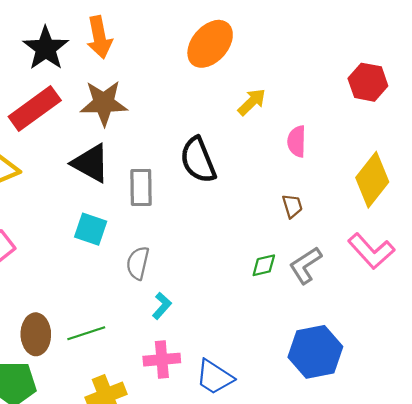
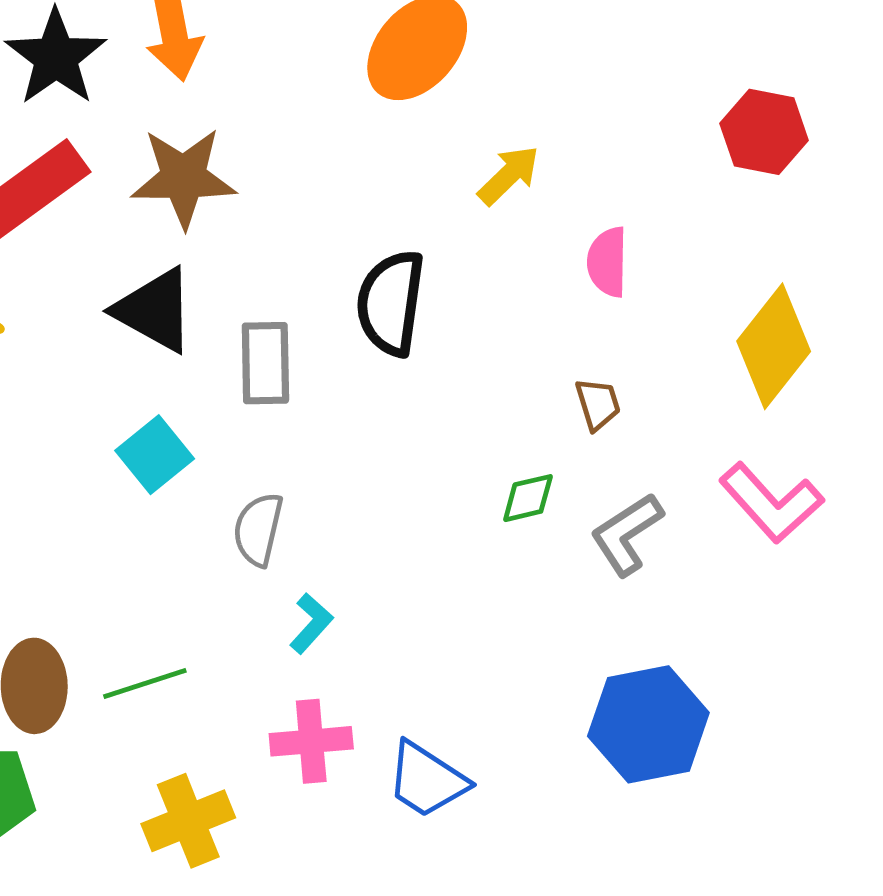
black semicircle: (198, 160) -> (391, 303), turned 30
cyan square: (91, 229) -> (155, 455), turned 32
green diamond: (264, 265) -> (528, 498), moved

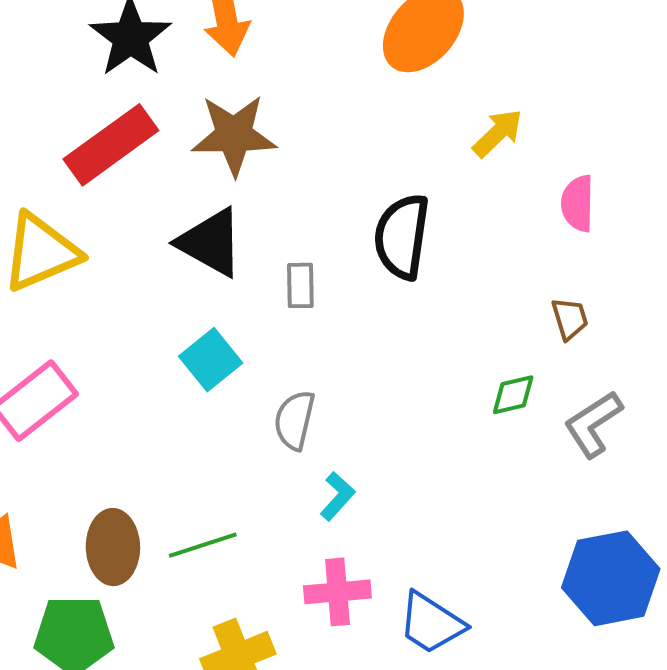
gray rectangle: (265, 363) -> (300, 285), size x0.7

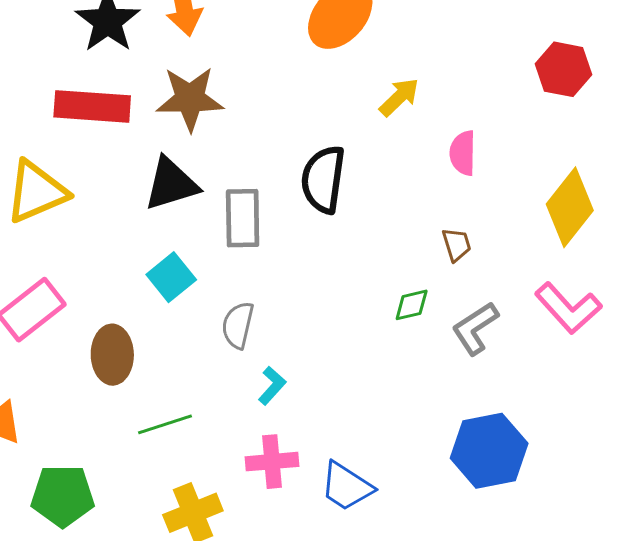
red rectangle: (111, 145) -> (92, 106), turned 40
black triangle: (211, 242) -> (171, 184), turned -46
gray rectangle: (300, 285) -> (243, 218), size x1.6
brown ellipse: (113, 547) -> (112, 355), moved

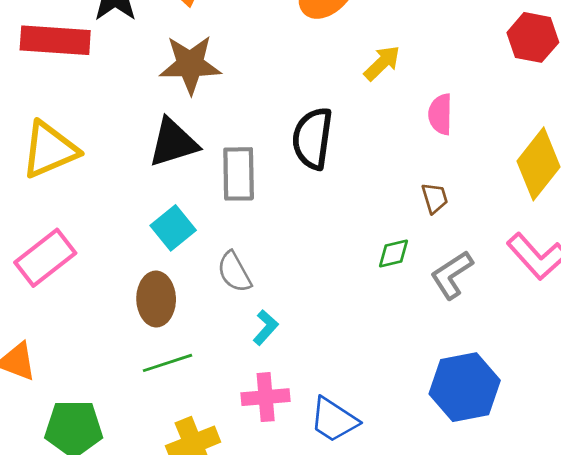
red rectangle: (92, 106) -> (55, 40), moved
gray semicircle: (238, 325) -> (234, 272), turned -42
brown ellipse: (112, 355) -> (156, 299), moved

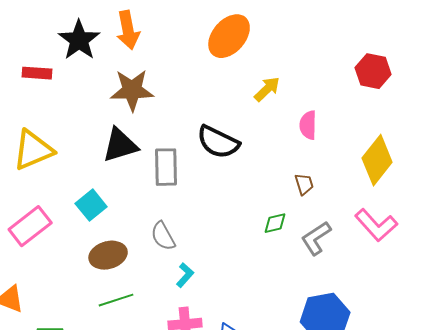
red rectangle: (55, 40) -> (37, 73), size x0.6
black semicircle: (312, 138) -> (218, 142), turned -72
cyan square: (173, 228) -> (91, 205), moved
brown ellipse: (156, 299) -> (108, 255), turned 75

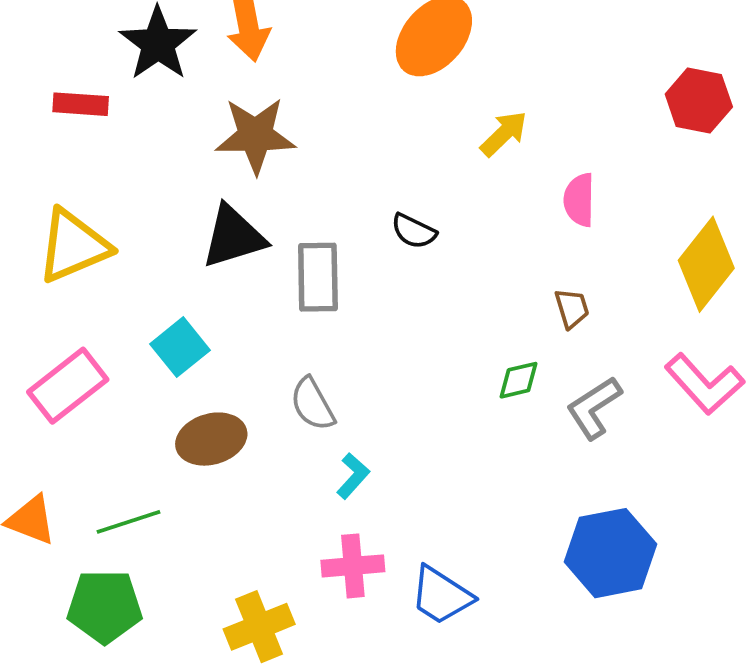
black semicircle: (218, 142) -> (414, 231), size x0.6
green line: (116, 300) -> (129, 522), moved

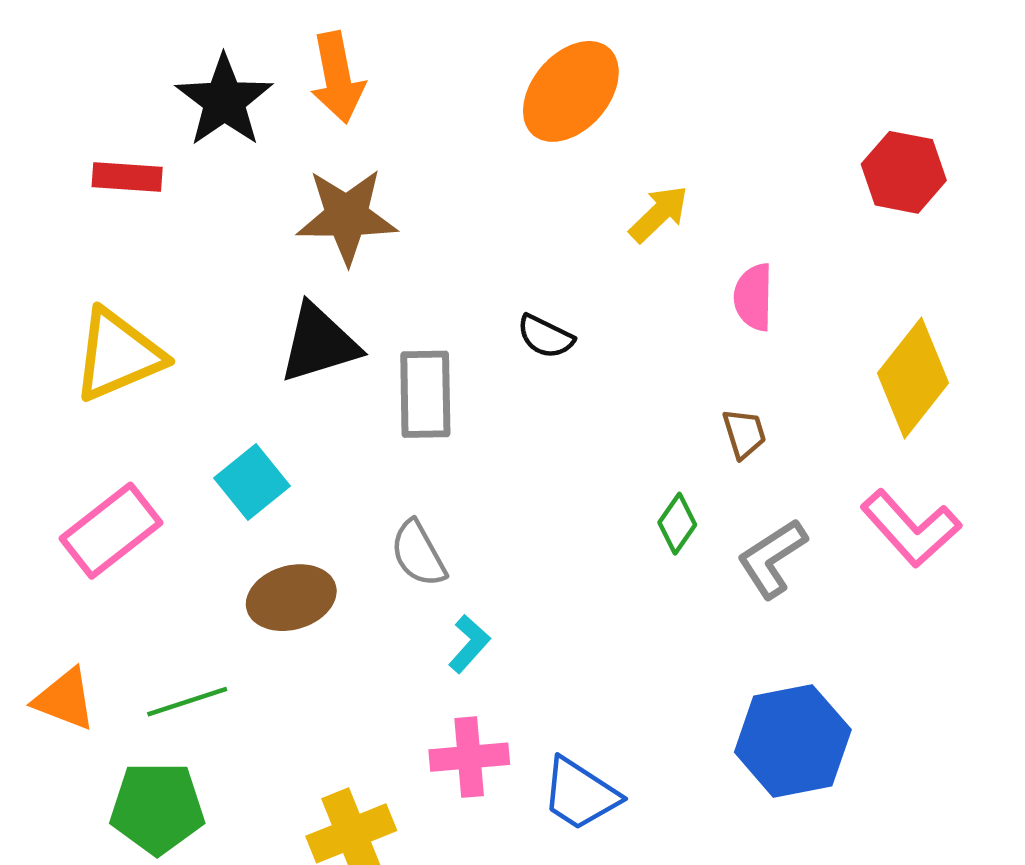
green diamond: (519, 380) -> (677, 524), turned -42

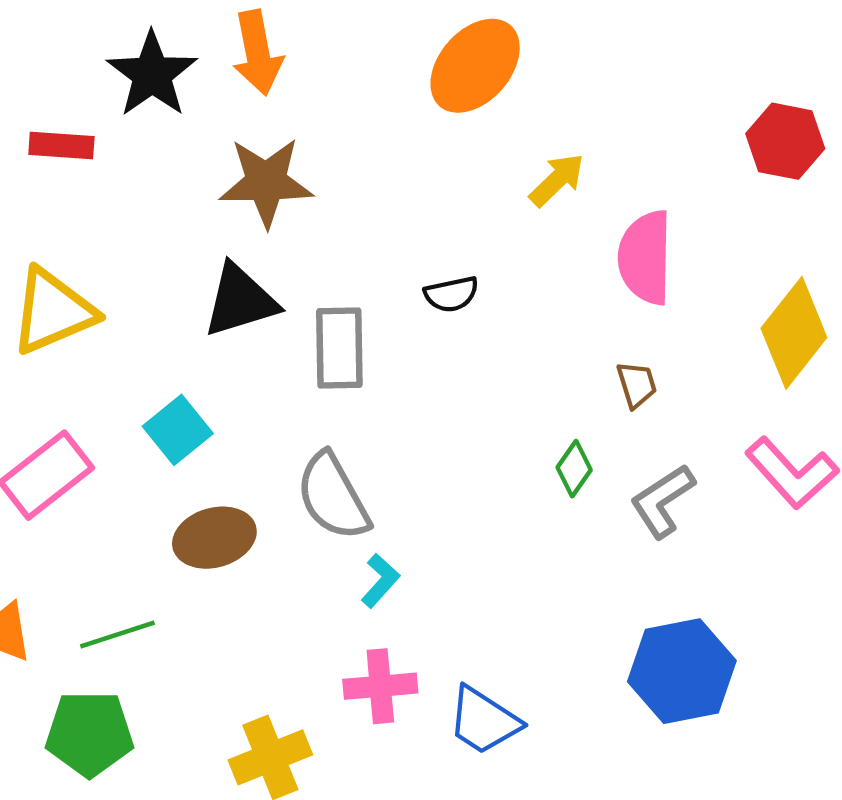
pink semicircle: (754, 297) -> (645, 257), size x1.5
black semicircle: (545, 336) -> (451, 294), turned -38
gray semicircle: (418, 554) -> (333, 497), size x1.4

